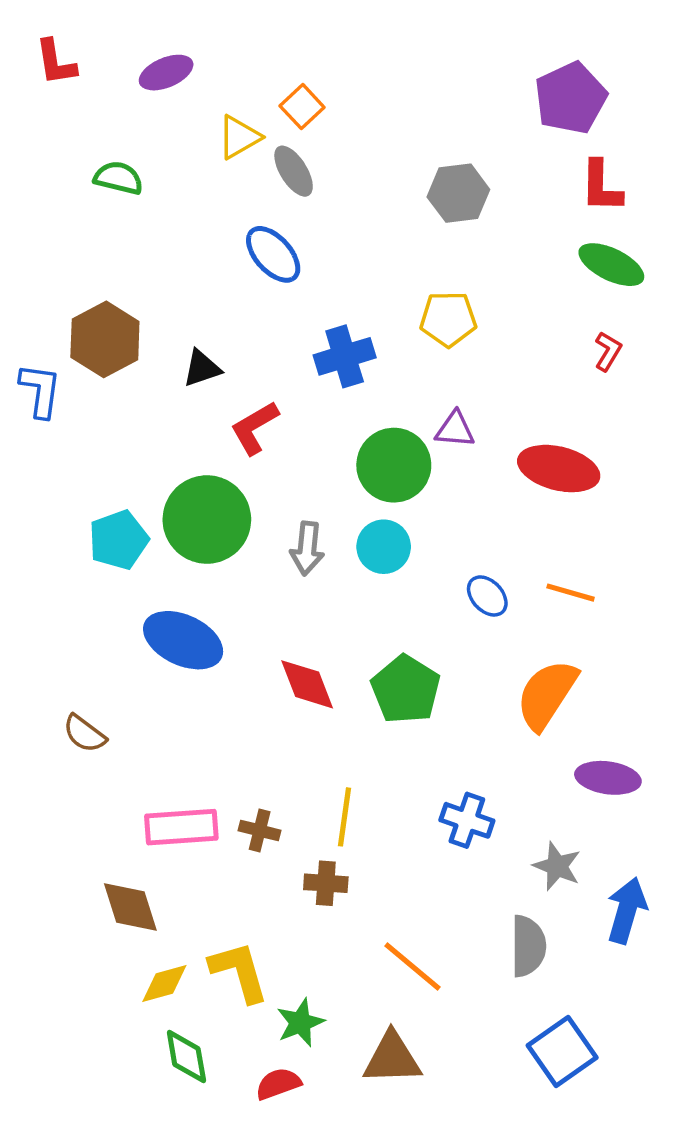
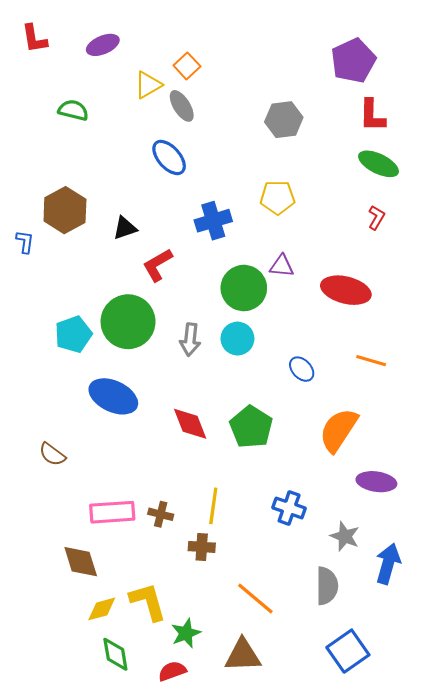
blue L-shape: (40, 390) -> (25, 242), size x0.7
orange line: (571, 593) -> (371, 361), moved

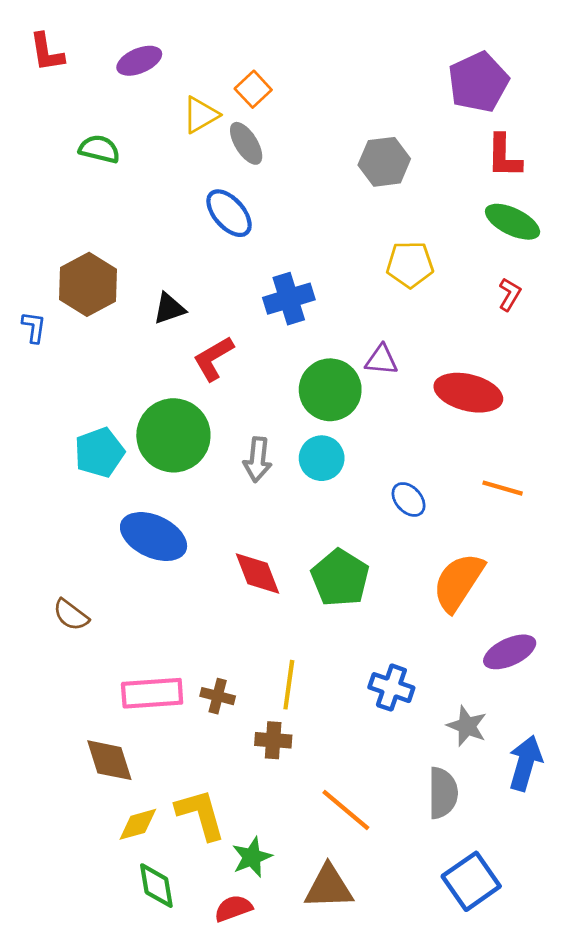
yellow pentagon: (277, 198) -> (410, 264), moved
purple ellipse: (376, 482) -> (510, 652), turned -33

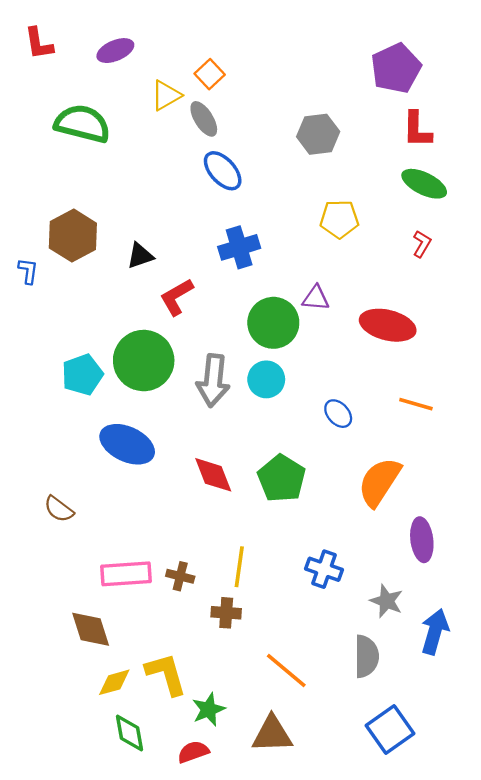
green semicircle: (99, 149) -> (82, 124), size x1.6
blue ellipse: (229, 213) -> (223, 171), moved
gray arrow: (258, 460) -> (213, 381), size x1.4
purple ellipse: (510, 652) -> (422, 540), turned -72

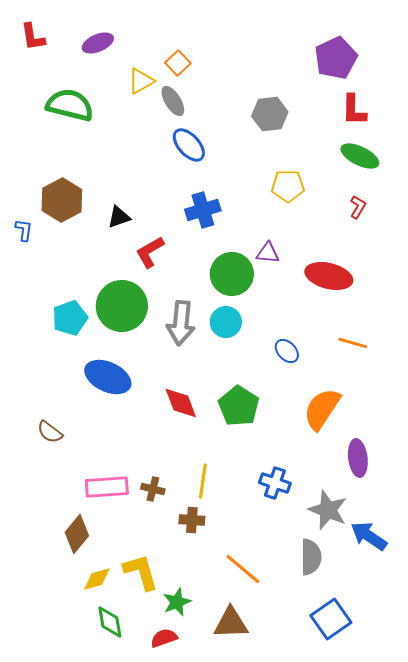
gray star: (386, 601) -> (328, 510), size x1.4
brown diamond: (91, 629) -> (77, 534), turned 57
blue arrow: (435, 632) -> (369, 536), turned -72

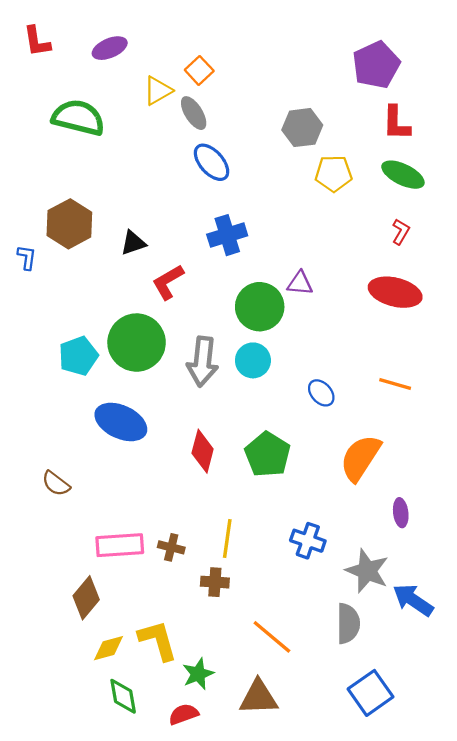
yellow pentagon: (288, 186) -> (334, 173), moved
red ellipse: (329, 276) -> (395, 292), moved
red diamond: (181, 403) -> (203, 451), turned 36
purple ellipse: (358, 458) -> (401, 513), size x0.7

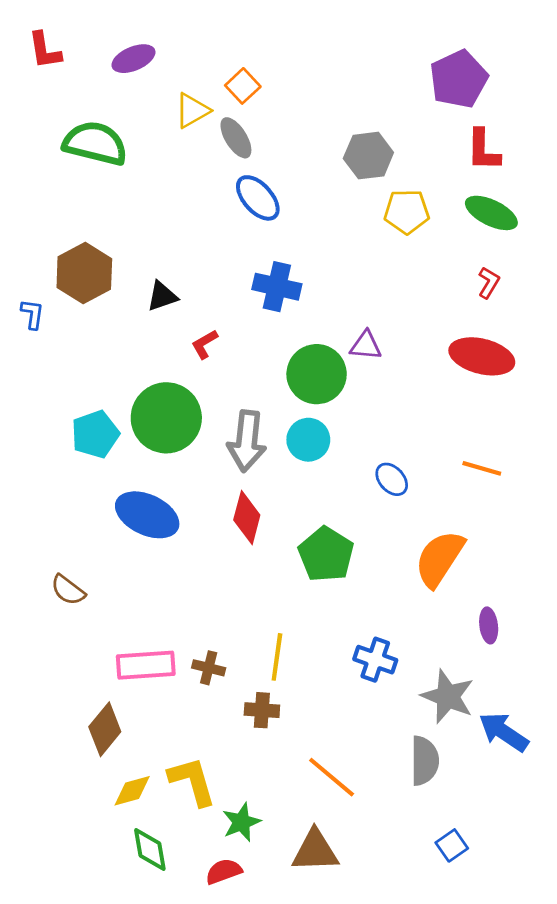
blue cross: (227, 235) -> (277, 287), turned 30
red L-shape: (168, 282) -> (205, 344), size x0.7
red diamond: (203, 451) -> (247, 518), moved
blue square: (370, 693) -> (452, 845), size x0.6

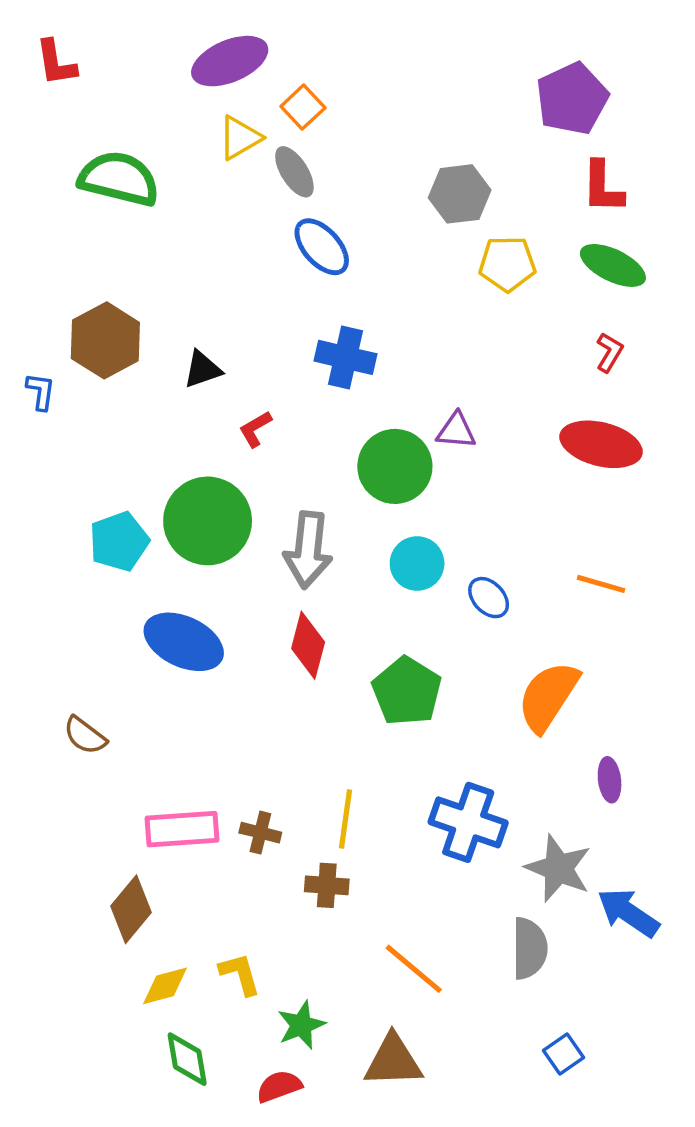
purple ellipse: (133, 59) -> (230, 61), moved, size x1.4
cyan circle: (308, 440) -> (417, 564), moved
blue cross: (375, 660) -> (468, 822), size x1.4
yellow L-shape: (192, 781) -> (240, 974), size x0.7

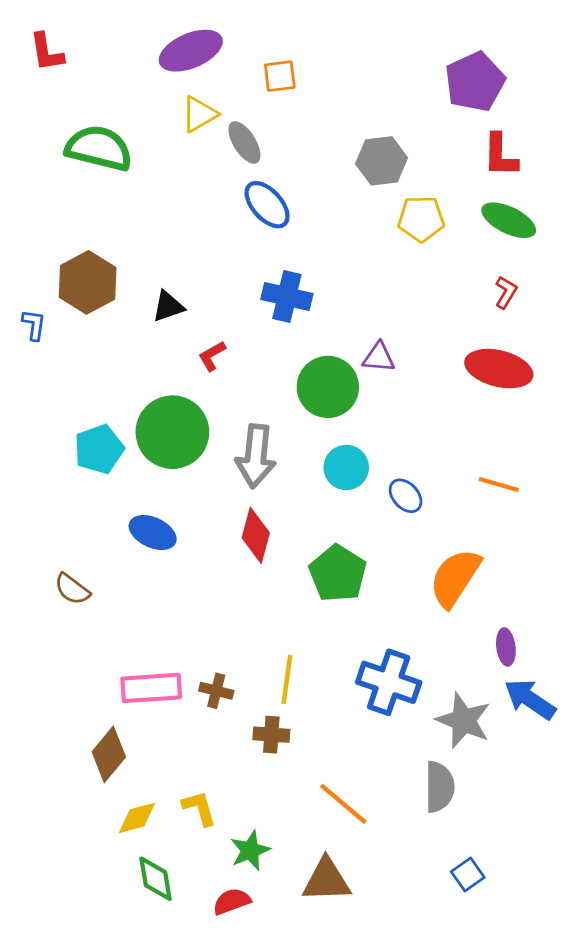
orange square: (303, 107) -> (280, 76), moved, turned 36
blue ellipse: (184, 642) -> (153, 533), size x0.7
brown semicircle: (85, 736) -> (72, 589), moved
blue arrow: (628, 913) -> (530, 699), moved

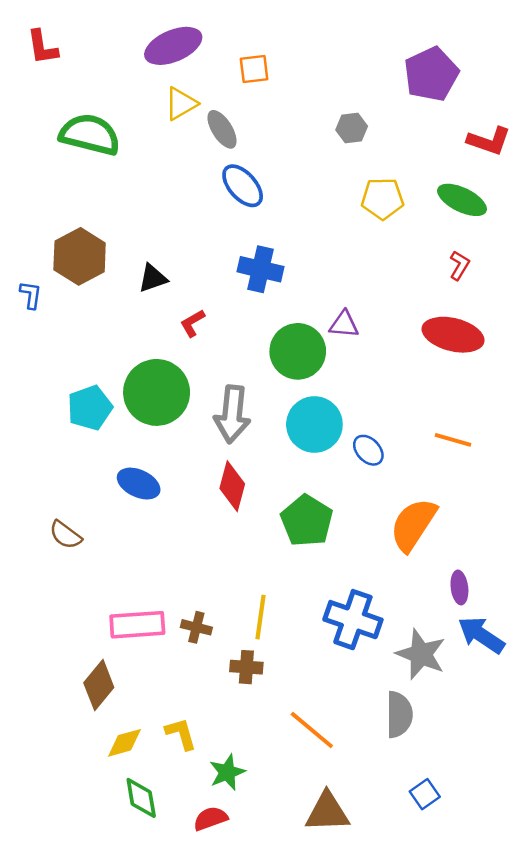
red L-shape: (500, 155) -> (489, 141), moved, turned -72
gray hexagon: (382, 161) -> (352, 128), moved, size x0.7
cyan circle: (346, 468) -> (314, 424), size x1.4
brown triangle: (326, 880) -> (327, 812), moved

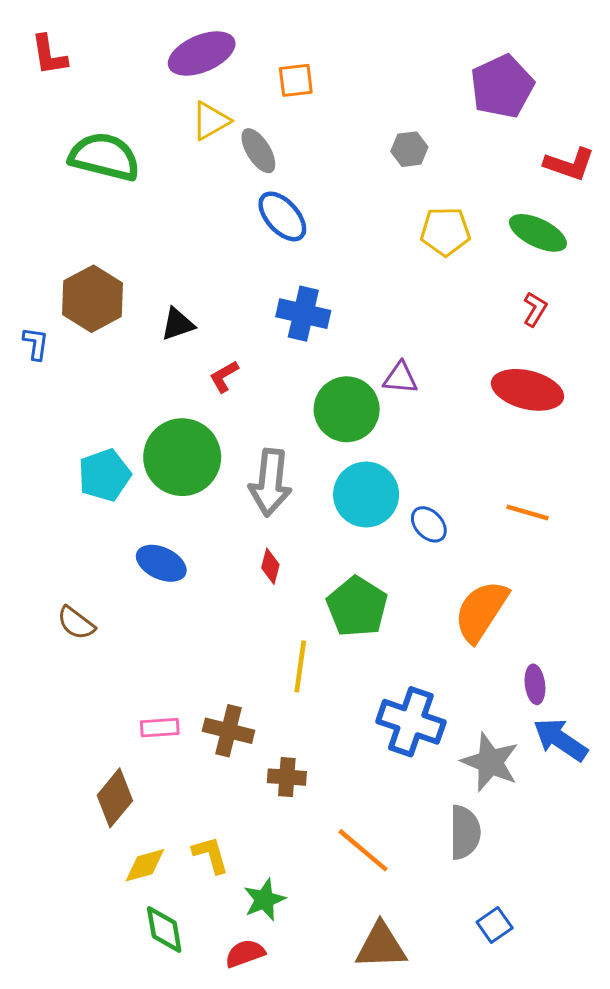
red diamond: (232, 486) -> (270, 566), size x0.6
yellow line: (261, 617) -> (300, 666), moved
pink rectangle: (137, 625) -> (160, 728), size x0.6
brown cross: (196, 627) -> (229, 731), size x1.4

